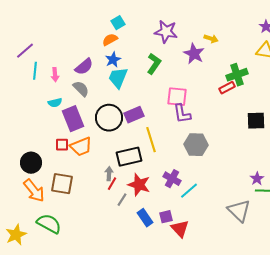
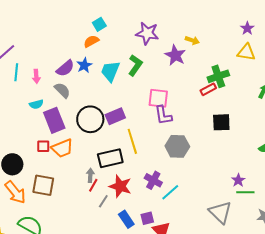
blue star: (113, 60) -> (84, 65), moved
cyan trapezoid: (118, 78) -> (110, 71), moved
black square: (256, 121) -> (221, 122), moved

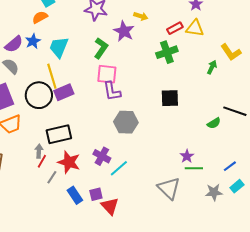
green L-shape: (135, 65) -> (101, 48), moved
red rectangle: (208, 89) -> (175, 28), moved
yellow line: (132, 141) -> (52, 76), moved

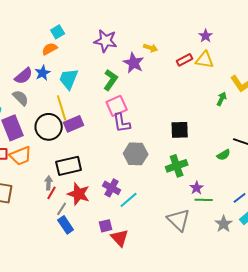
green cross: (167, 52) -> (177, 166), moved
pink square: (107, 74) -> (117, 106), turned -30
gray star: (214, 192) -> (224, 224), turned -30
blue rectangle: (75, 195) -> (66, 225), moved

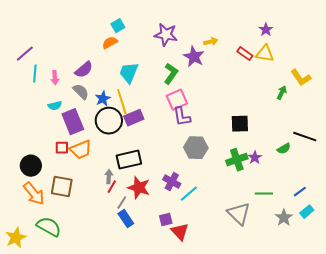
yellow arrow: (151, 48) -> (211, 42), turned -32
red rectangle: (185, 60) -> (245, 54), turned 63
blue star: (43, 73) -> (103, 99), moved
purple star: (197, 188) -> (255, 158), moved

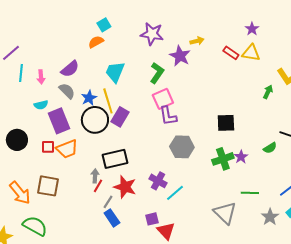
purple rectangle: (134, 118) -> (120, 117), turned -36
black circle: (31, 166) -> (17, 140), moved

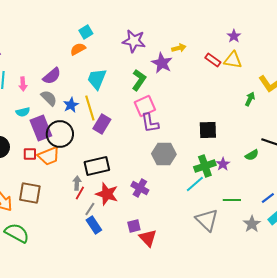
black circle: (95, 120) -> (60, 134), moved
cyan line: (175, 193) -> (195, 184), moved

